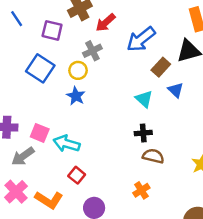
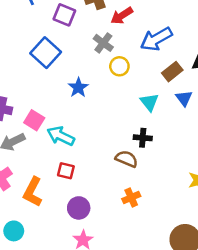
gray cross: (92, 51) -> (103, 43), turned -36
yellow circle: (78, 70) -> (119, 66), moved
brown semicircle: (153, 156) -> (127, 159), moved
red square: (77, 175) -> (66, 171), turned -35
orange L-shape: (49, 200) -> (33, 192), turned 76

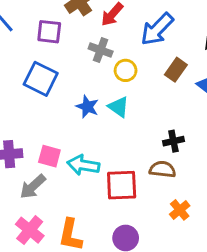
brown rectangle: (172, 72) -> (176, 70), moved
cyan triangle: (149, 102) -> (119, 107), moved
red square: (66, 171) -> (122, 185), moved, size x1.6

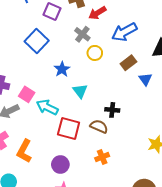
cyan triangle: (119, 107) -> (80, 91), moved

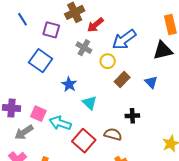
yellow circle: (95, 53) -> (108, 61), moved
brown rectangle: (128, 63) -> (122, 80), moved
black cross: (112, 110) -> (132, 116), moved
red square: (69, 128) -> (84, 141), turned 35

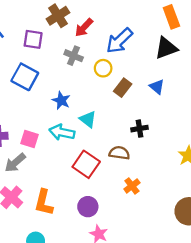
cyan arrow: (60, 123) -> (62, 132), moved

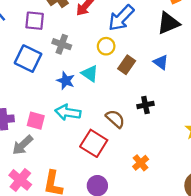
gray cross: (74, 56) -> (62, 44), moved
cyan triangle: (88, 119) -> (90, 74), moved
brown semicircle: (119, 153) -> (115, 119), moved, turned 36

